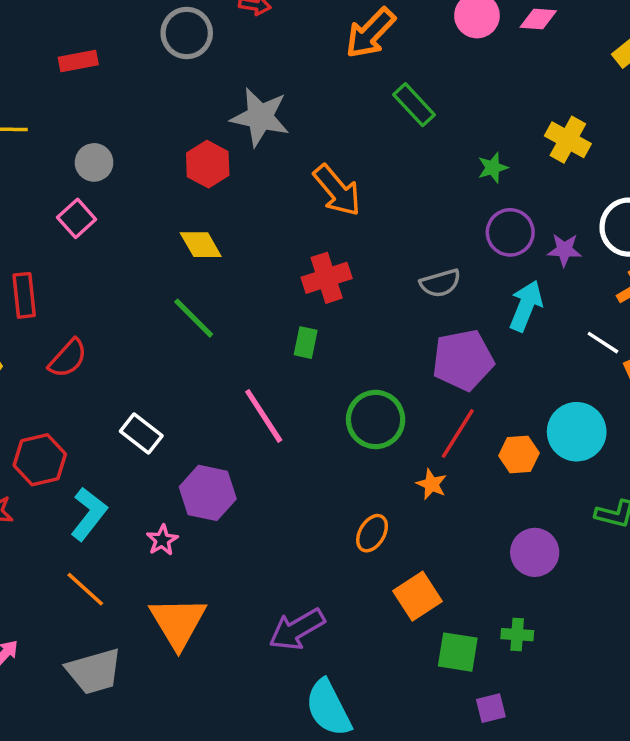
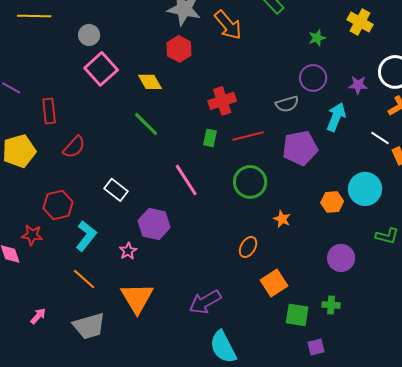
red hexagon: (208, 164) -> (179, 49), moved
orange arrow: (337, 190) -> (228, 25), moved
pink square: (77, 218) -> (101, 69), moved, size x1.5
purple circle: (510, 232) -> (313, 78), moved
red line: (458, 433) -> (248, 136), moved, turned 44

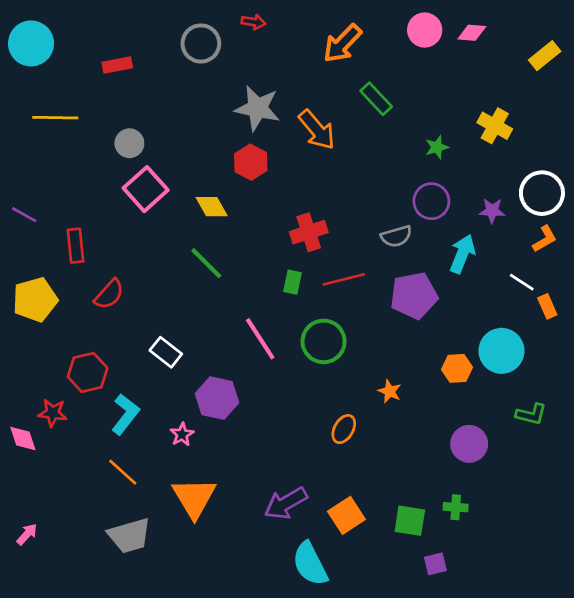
green circle: (250, 182) -> (324, 341), moved
orange square: (274, 283) -> (346, 515), moved
pink arrow: (38, 316) -> (27, 534), moved

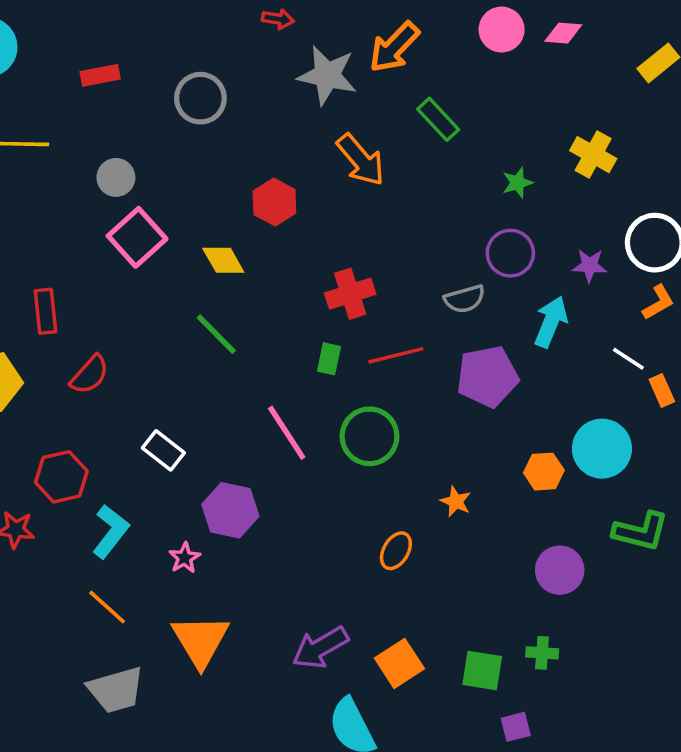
gray circle: (201, 43) -> (200, 98), moved
gray star: (257, 108) -> (327, 75), moved
green L-shape: (531, 414) -> (641, 531), size x1.4

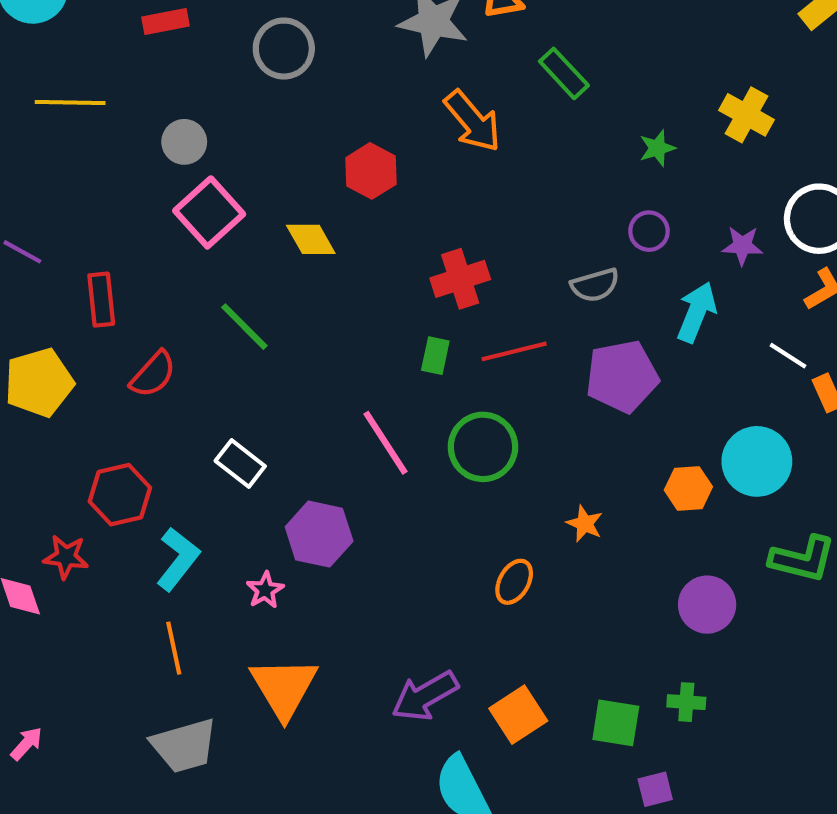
purple circle: (510, 253) -> (649, 231), size x0.7
green line: (216, 334) -> (244, 327), moved
orange line: (107, 607) -> (174, 648), turned 36

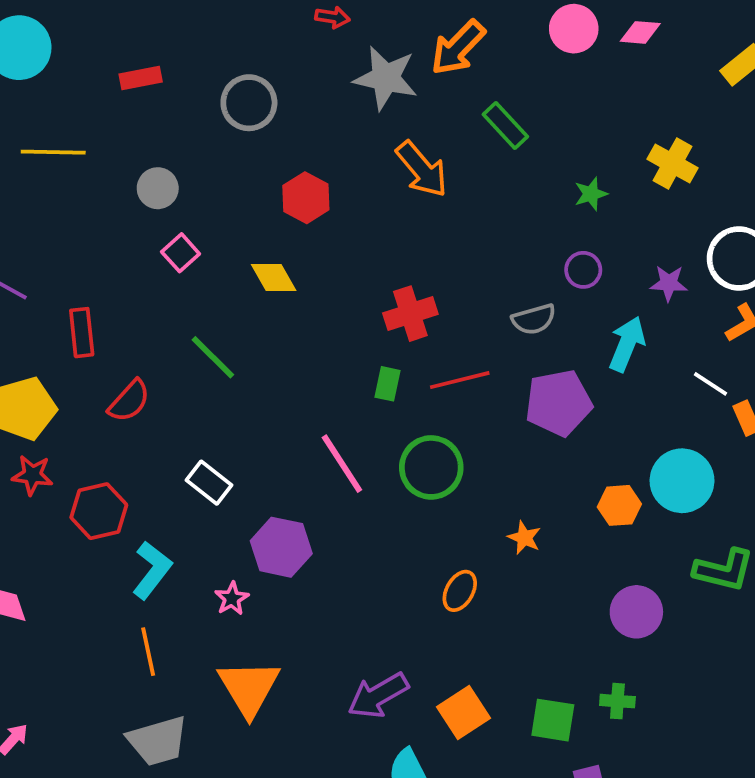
red hexagon: (371, 171) -> (306, 198), moved
pink square: (209, 212) -> (181, 253), size x0.6
red star: (66, 557) -> (32, 475), moved

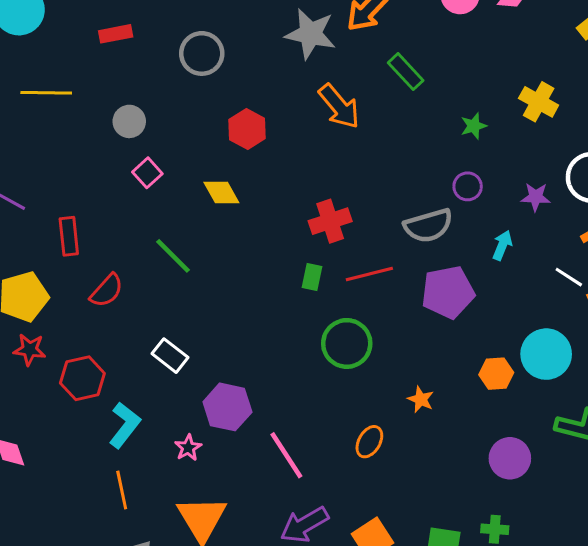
gray semicircle: (534, 319) -> (428, 226), size x1.4
cyan arrow: (627, 344) -> (502, 245), size x0.7
pink line: (342, 464) -> (286, 455), moved

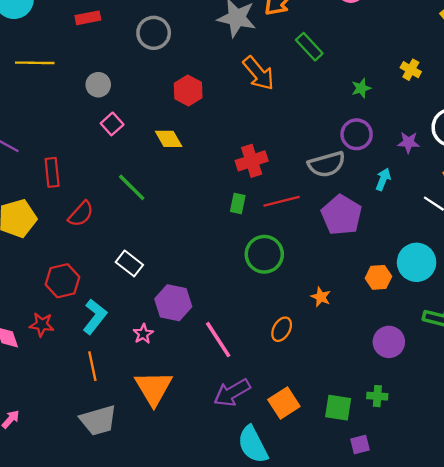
yellow cross: (539, 102) -> (411, 70), size x0.7
purple circle: (468, 186) -> (357, 134), size x1.4
purple pentagon: (448, 292) -> (342, 215), turned -30
red star: (30, 350) -> (42, 325), moved

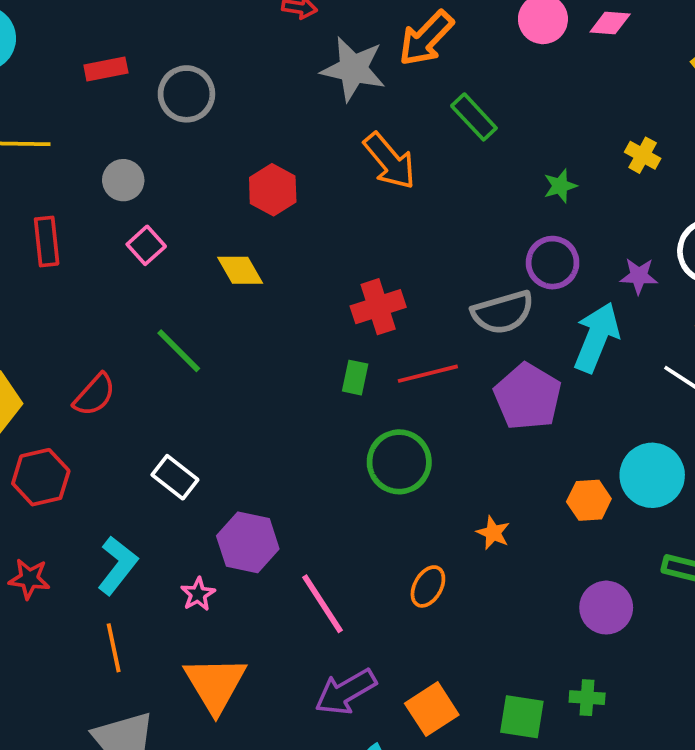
gray circle: (154, 33) -> (186, 94), moved
red rectangle: (52, 172) -> (47, 241), moved
cyan arrow: (383, 179) -> (597, 337), size x1.8
red hexagon: (62, 281) -> (41, 477), moved

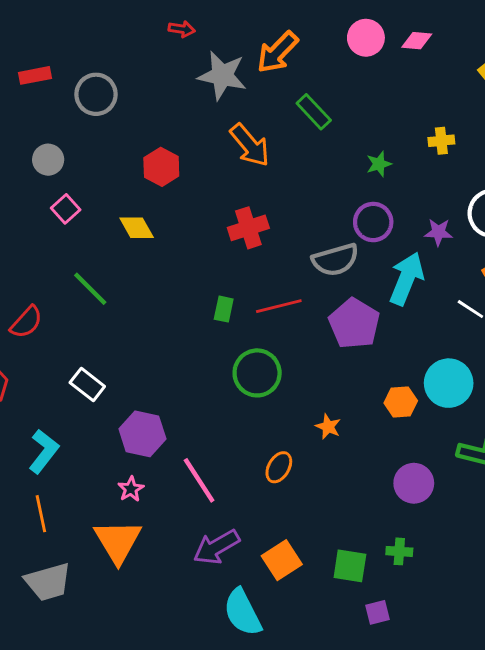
yellow cross: (643, 155) -> (441, 141), turned -35
red cross: (378, 307) -> (248, 228), moved
pink star: (198, 594) -> (131, 489), moved

